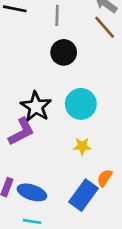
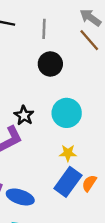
black star: (36, 107) -> (24, 115), size x0.7
blue rectangle: (83, 195) -> (68, 182), moved

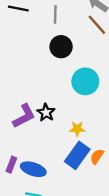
cyan circle: (67, 113) -> (85, 81), moved
black star: (24, 115) -> (46, 113), moved

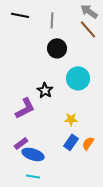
black star: (46, 113) -> (45, 90), moved
blue rectangle: (77, 155) -> (71, 142), size x0.7
purple rectangle: (11, 165) -> (21, 143), moved, turned 32

